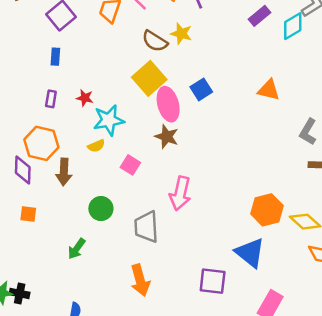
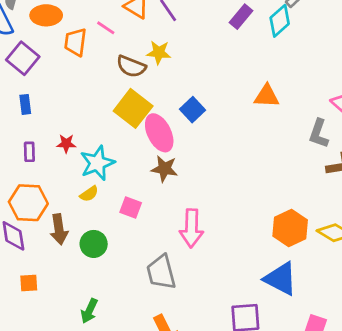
green circle: (101, 209) -> (94, 244), moved

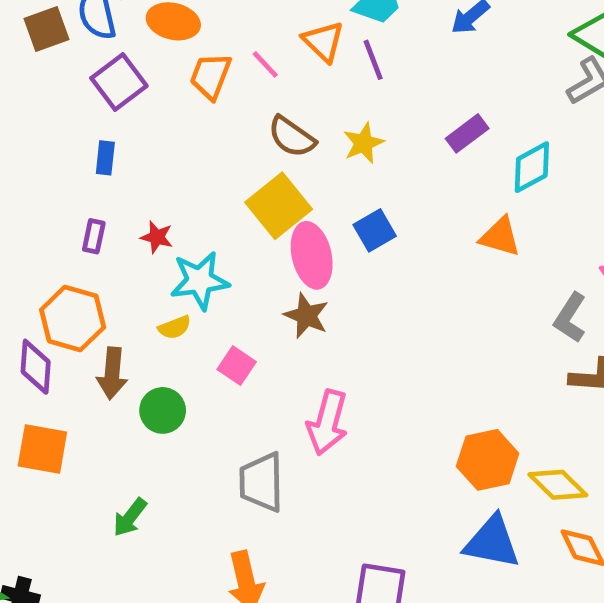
purple rectangle: (241, 17) -> (467, 133), moved
cyan diamond: (280, 21) -> (532, 167), moved
yellow star: (159, 53) -> (364, 143), moved, turned 30
blue triangle: (281, 279) -> (492, 542), moved, turned -30
orange square: (29, 283) -> (42, 449), size x1.6

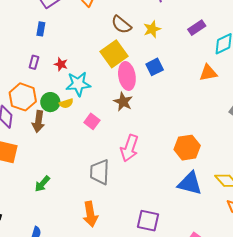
orange triangle: (500, 237) -> (208, 73), turned -30
green circle: (163, 410) -> (50, 102), moved
orange hexagon: (488, 460) -> (187, 148), moved
blue triangle: (492, 542) -> (190, 183), moved

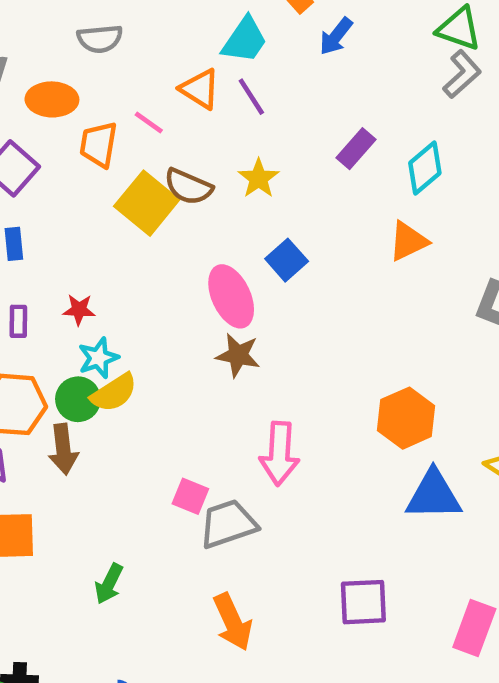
yellow square: (114, 54) -> (147, 203), moved
cyan star: (78, 84) -> (98, 358), moved, size x0.7
yellow semicircle: (66, 103) -> (114, 393), size x1.5
pink square: (92, 121) -> (190, 496), moved
gray trapezoid: (100, 172) -> (228, 524), turned 84

